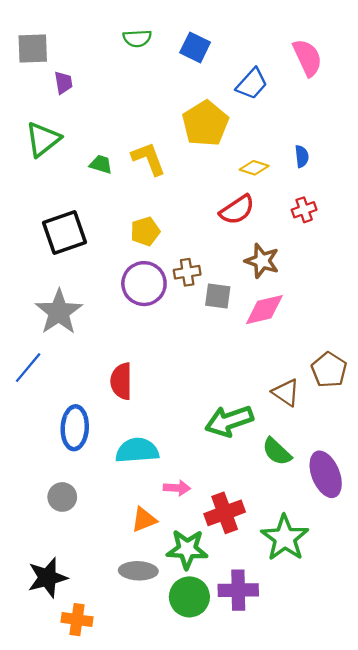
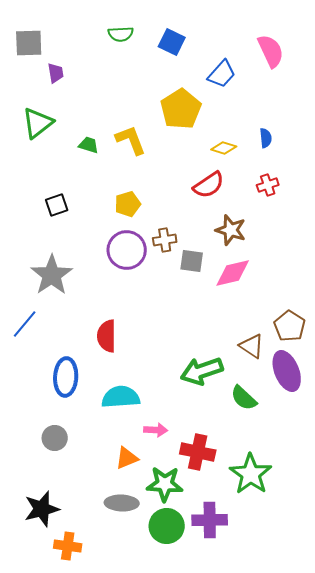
black square: (65, 232) -> (57, 205), size x0.6
purple ellipse: (326, 474) -> (287, 371), moved
red cross: (225, 513) -> (198, 452), turned 32

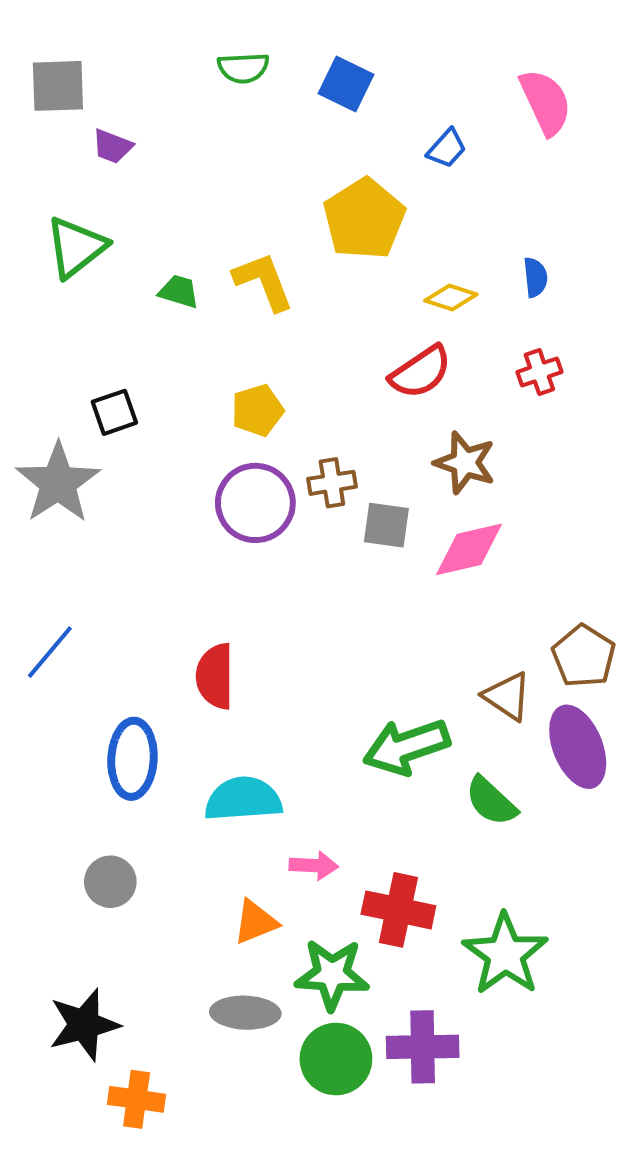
purple trapezoid: (56, 73) -> (112, 146), turned 120
blue trapezoid: (222, 74) -> (447, 148), size x0.7
gray star: (52, 275) -> (58, 483), moved

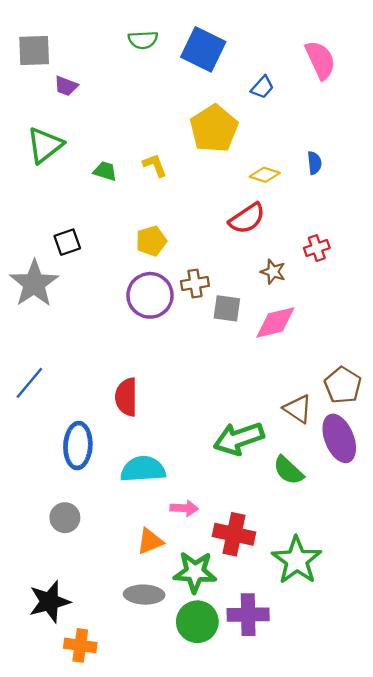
blue square: (346, 84) -> (203, 49), size x1.4
yellow L-shape: (263, 281) -> (155, 165), size x0.7
red cross: (539, 372) -> (317, 248), moved
brown star: (465, 463) -> (273, 272), size x0.7

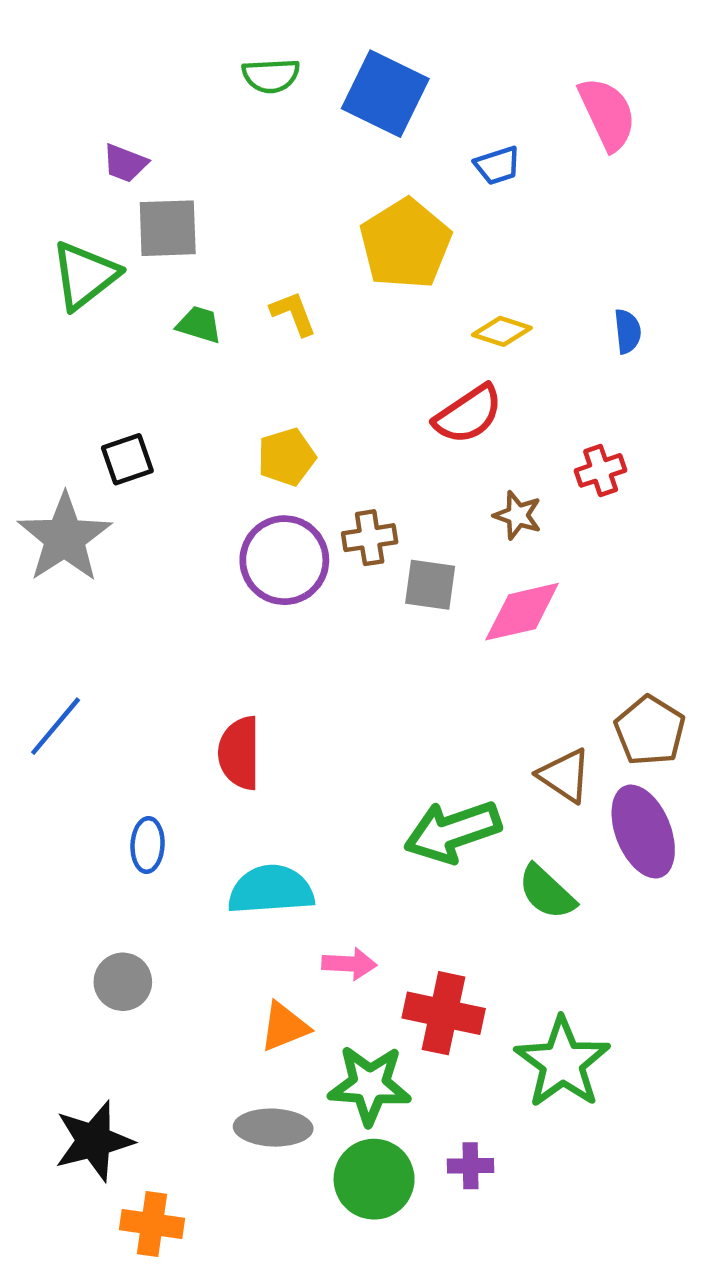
gray square: (34, 51) -> (168, 228), moved
blue trapezoid: (262, 87) -> (497, 165), turned 30
blue semicircle: (314, 163) -> (627, 331), moved
blue ellipse: (78, 446) -> (148, 845), size x0.6
purple cross: (248, 615) -> (470, 1166), size x0.6

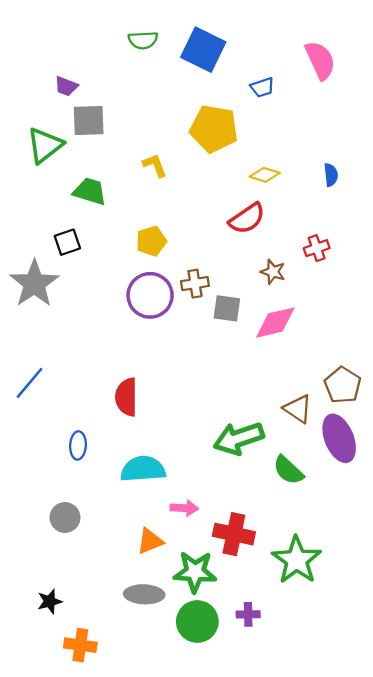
yellow pentagon: (405, 244) -> (214, 129), turned -30
green trapezoid: (199, 325) -> (90, 191), moved, size x1.4
black star: (94, 1141) -> (50, 601), size x0.6

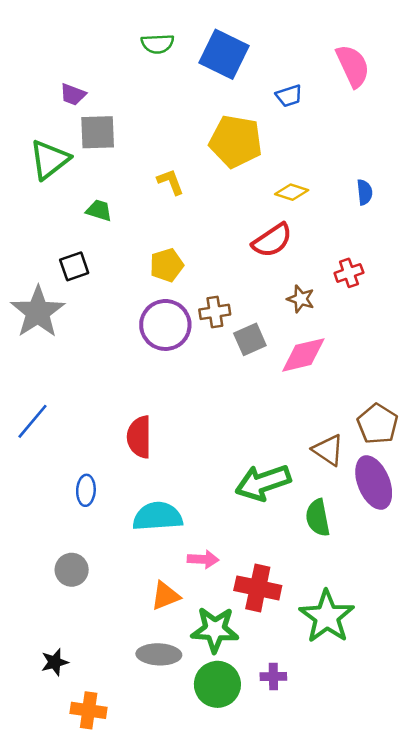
green trapezoid: (90, 191) -> (99, 210), size x0.7
gray square: (227, 308) -> (250, 339), turned -32
green semicircle: (288, 470) -> (318, 518), turned 36

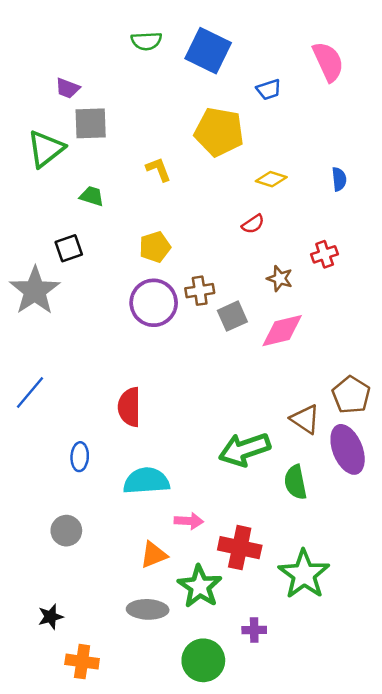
red semicircle: (272, 240) -> (253, 224), size x0.6
green star: (215, 630) -> (200, 586), turned 30
green circle: (217, 684) -> (203, 660), moved

